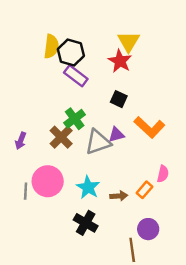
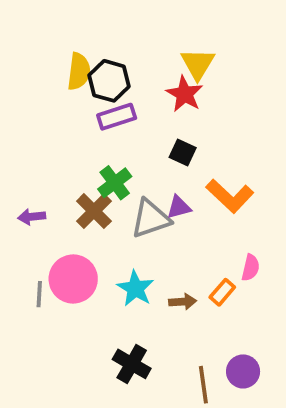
purple rectangle: (76, 76) -> (117, 117), turned -55
purple arrow: (21, 141) -> (32, 217), turned 63
black cross: (86, 223) -> (132, 364), moved
purple circle: (148, 229) -> (243, 371), moved

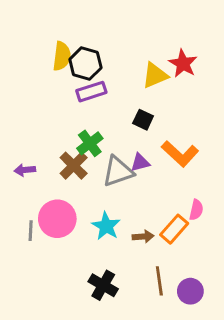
yellow triangle: (198, 64) -> (155, 75), moved, turned 36
red star: (185, 94) -> (183, 64), moved
orange rectangle: (222, 292) -> (174, 229), size x1.4
brown line: (203, 385) -> (159, 281), moved

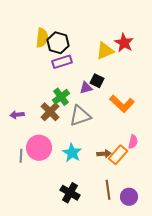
purple triangle: (140, 163) -> (86, 88), moved
brown arrow: (143, 236) -> (104, 154), moved

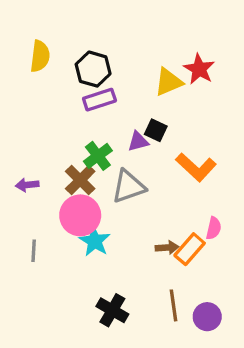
yellow semicircle: (42, 38) -> (40, 56), moved
pink circle: (39, 148) -> (80, 215), moved
cyan star: (72, 153) -> (95, 241), moved

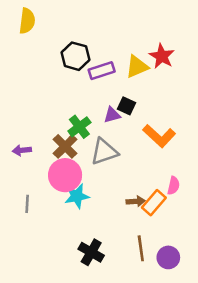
yellow semicircle: (40, 56) -> (27, 21), moved
purple rectangle: (99, 100) -> (102, 71), moved
cyan star: (95, 241) -> (77, 196), turned 30

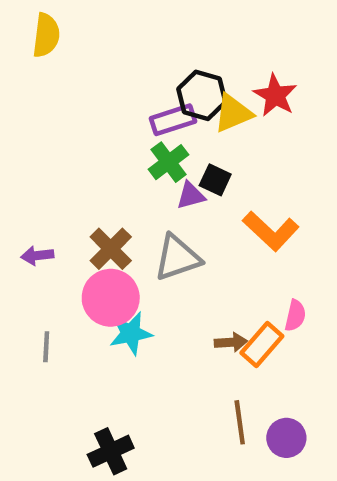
black hexagon: (75, 56) -> (202, 95), moved
green cross: (79, 127) -> (168, 162), moved
black cross: (91, 252) -> (111, 451), moved, turned 35

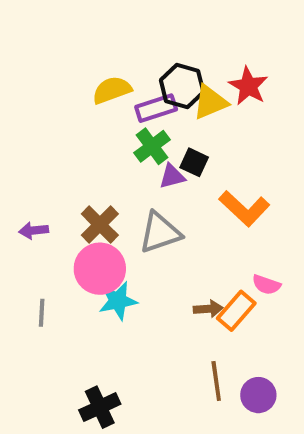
yellow semicircle: (46, 35) -> (112, 90), moved, turned -117
pink semicircle: (295, 316) -> (266, 285), turned 96

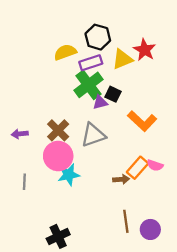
black hexagon: (182, 86) -> (98, 37), moved
green cross: (152, 146) -> (88, 85), size x1.4
orange rectangle: (236, 311) -> (137, 168), moved

